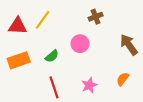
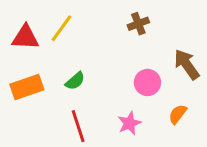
pink circle: (80, 44) -> (147, 82), moved

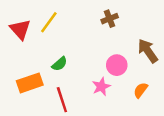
red triangle: (25, 37) -> (20, 29), turned 45
orange rectangle: (27, 87) -> (30, 83), moved
pink star: (129, 123) -> (101, 87), moved

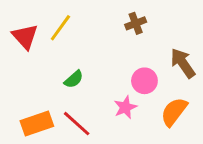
orange rectangle: (30, 83) -> (37, 124), moved
orange semicircle: (141, 90) -> (174, 112), size x1.5
red line: (62, 100) -> (77, 124), turned -30

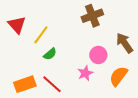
brown cross: (136, 23) -> (92, 16), size x1.5
yellow line: (60, 28) -> (41, 35), moved

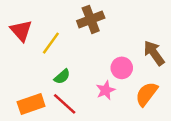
brown cross: (92, 16) -> (91, 19), moved
green semicircle: (50, 54) -> (62, 77), moved

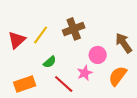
brown cross: (91, 19) -> (74, 29), moved
red triangle: (21, 31) -> (17, 40), moved, turned 30
red line: (65, 104) -> (64, 84), moved

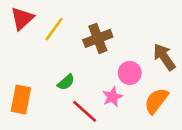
yellow line: (41, 35) -> (54, 29), moved
red triangle: (17, 40) -> (22, 18), moved
orange rectangle: (25, 84) -> (21, 99), moved, turned -60

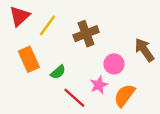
orange rectangle: (21, 99) -> (29, 59), moved, turned -35
orange semicircle: (156, 101) -> (125, 95), moved

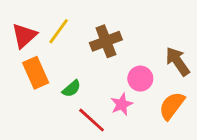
red triangle: (20, 16) -> (24, 36), moved
orange semicircle: (125, 95) -> (172, 106), moved

